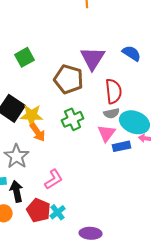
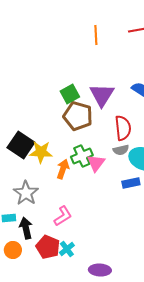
green square: (25, 57) -> (70, 94), moved
orange arrow: (38, 132) -> (63, 169), moved, turned -126
pink triangle: (107, 133) -> (96, 163), moved

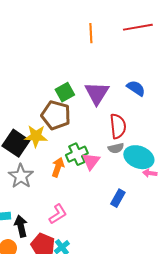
brown pentagon: (78, 116) -> (56, 115), moved
yellow star: (41, 152) -> (36, 136), moved
blue rectangle: (131, 183) -> (118, 198), moved, turned -48
gray star: (26, 193) -> (21, 176), moved

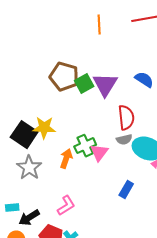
green square: (65, 92) -> (84, 84), moved
brown pentagon: (56, 115) -> (64, 77), moved
black arrow: (21, 226) -> (29, 218), turned -110

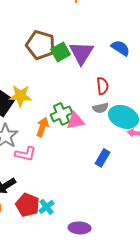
red semicircle: (126, 118) -> (102, 86), size x0.7
pink triangle: (99, 153) -> (76, 121), turned 42
pink L-shape: (66, 206) -> (26, 154), moved, turned 45

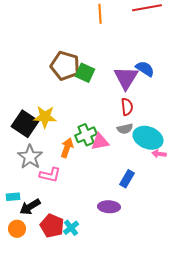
green square: (60, 52) -> (85, 73), turned -36
purple triangle: (82, 53) -> (126, 78), moved
purple ellipse: (80, 228) -> (109, 207), moved

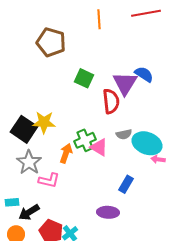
brown pentagon: (65, 66) -> (51, 42), moved
red semicircle: (127, 107) -> (111, 101), moved, size x1.4
pink triangle: (100, 142) -> (99, 147), turned 42

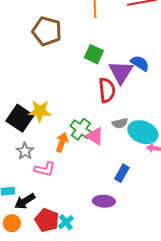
green square: (84, 78) -> (94, 54), moved
green cross: (85, 140) -> (81, 129), turned -30
gray star: (29, 162) -> (25, 151), size x0.7

